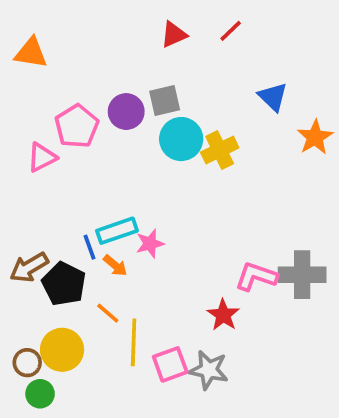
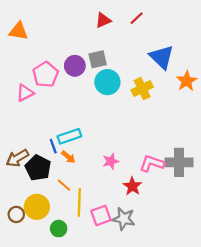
blue triangle: (273, 97) -> (162, 57), size x1.4
yellow cross: (220, 150) -> (142, 89), moved
pink star: (150, 243) -> (111, 161), moved
green circle: (40, 394) -> (59, 229), moved

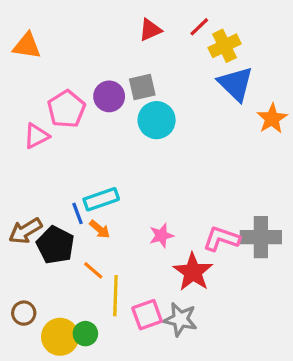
yellow cross: (142, 89) -> (225, 46), moved
red star: (132, 186) -> (193, 272), size x1.4
yellow circle: (37, 207) -> (60, 337), moved

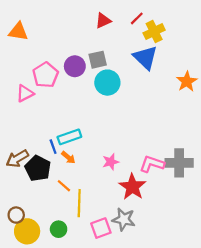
blue triangle: (236, 84) -> (145, 58), moved
pink square: (147, 315) -> (101, 228), moved
yellow circle: (60, 337) -> (27, 231), moved

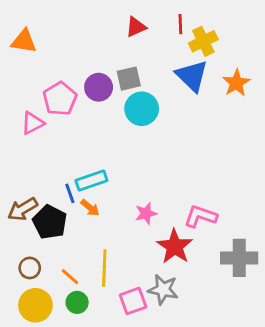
red line: (137, 18) -> (180, 24), turned -48
orange star: (187, 81) -> (236, 83), moved
gray cross: (179, 163) -> (239, 258), moved
orange line: (64, 186) -> (70, 277), moved
brown circle: (16, 215) -> (30, 268), moved

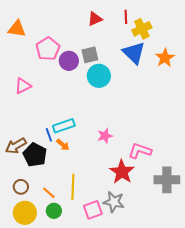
pink pentagon: (60, 99) -> (48, 49), moved
pink star: (146, 213) -> (105, 136), moved

